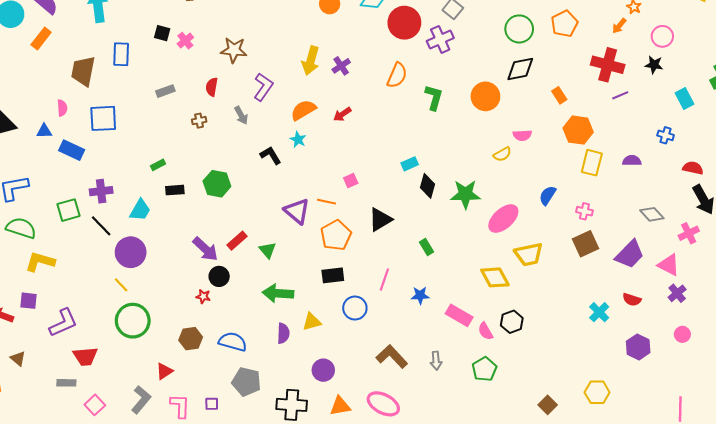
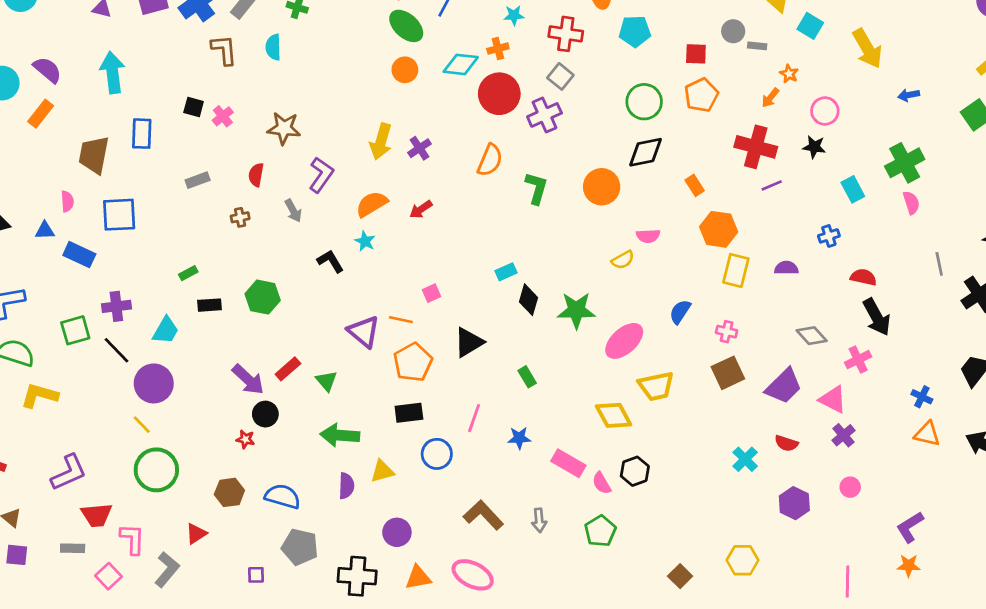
blue cross: (666, 135) -> (829, 236), turned -35
purple square: (28, 301) -> (17, 555), moved
pink L-shape: (180, 406) -> (132, 539), moved

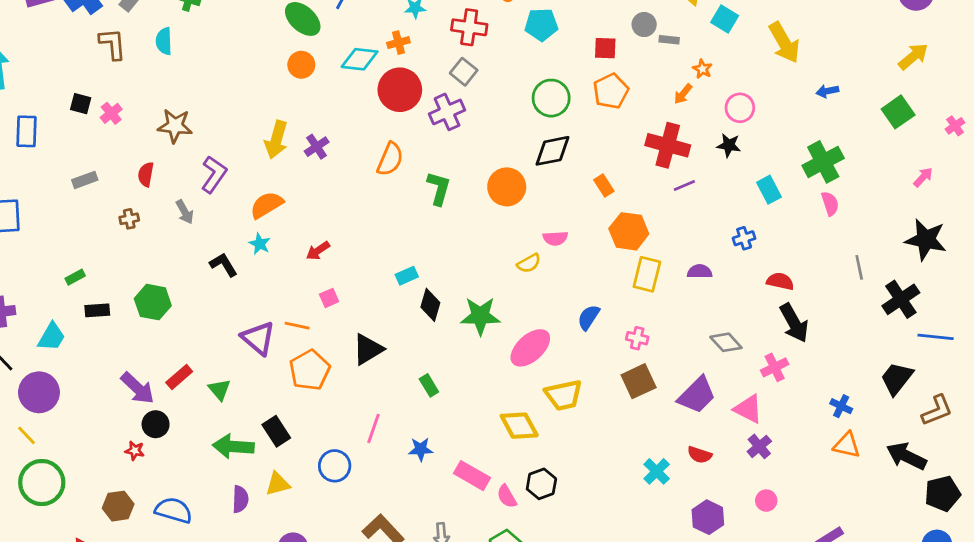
red arrow: (421, 209) -> (318, 251), moved
black rectangle: (409, 413) -> (276, 431), moved, turned 64

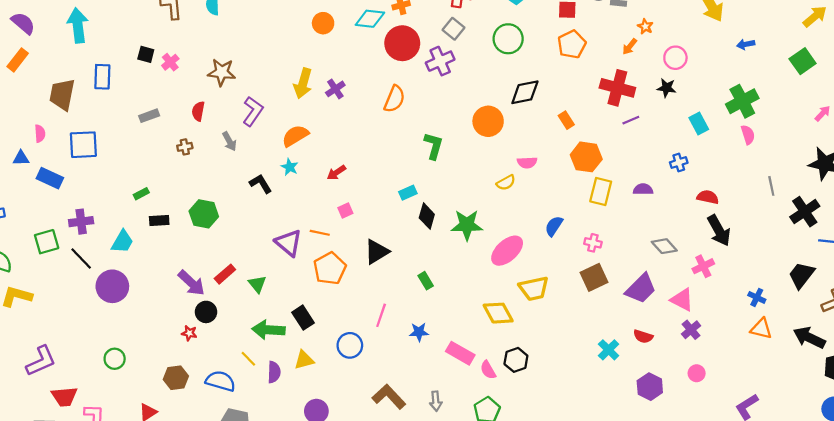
green circle: (551, 98) -> (508, 39), moved
green L-shape: (439, 188) -> (433, 146), moved
yellow line: (26, 435) -> (248, 359), moved
green circle: (42, 483) -> (115, 359), size x0.6

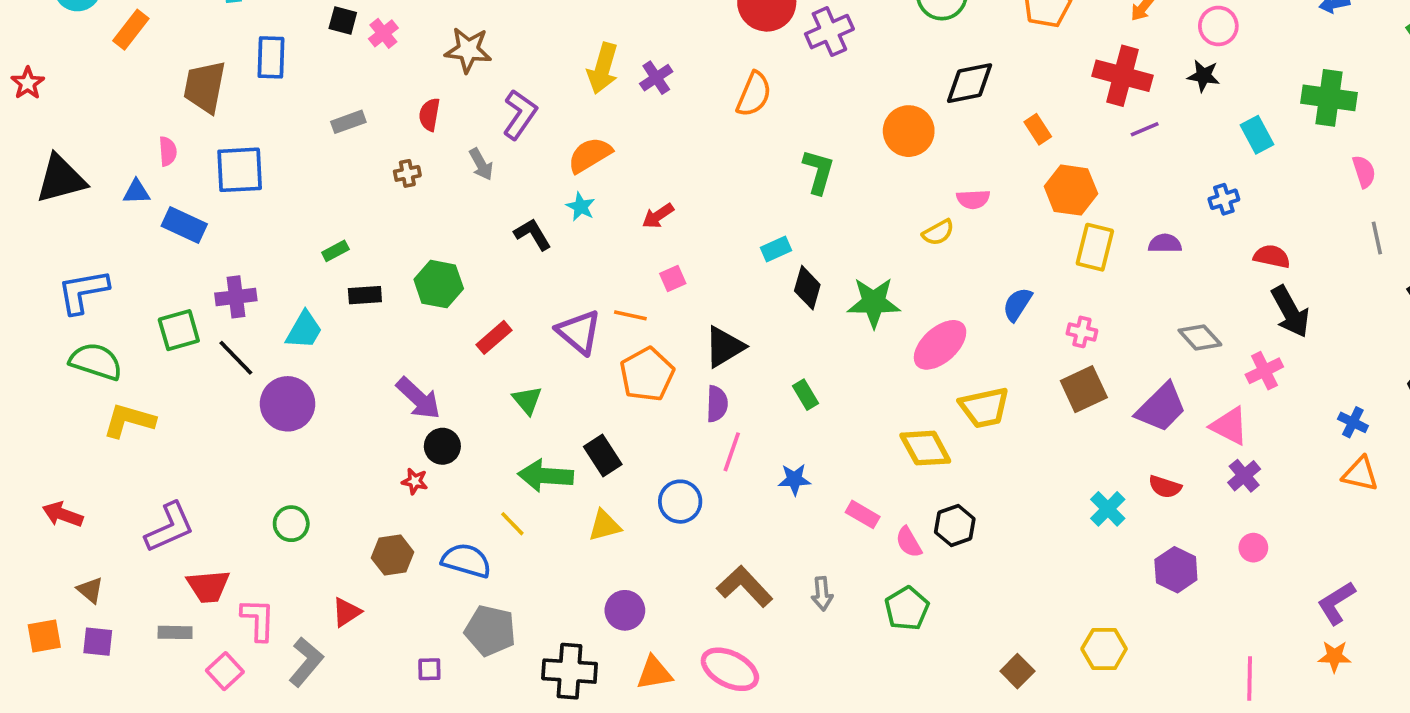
green cross: (742, 101) -> (1329, 98), turned 36
pink semicircle: (748, 135) -> (1364, 172), moved
red rectangle: (225, 274) -> (494, 337), moved
pink rectangle: (460, 353) -> (863, 514), size x0.7
purple semicircle: (274, 372) -> (717, 404), moved

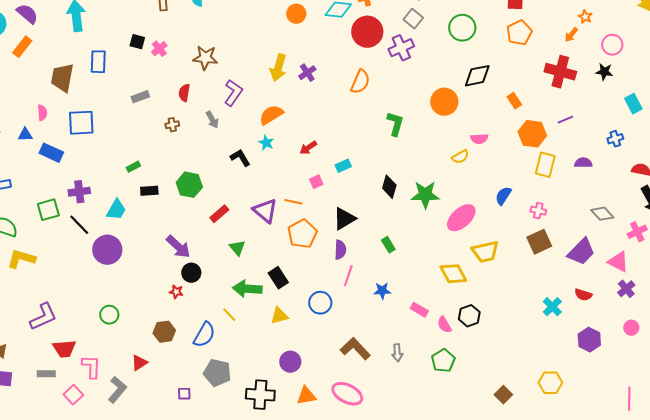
purple line: (1145, 129) -> (565, 120), moved
cyan rectangle: (776, 249) -> (343, 166), moved
blue semicircle: (466, 561) -> (204, 335), turned 104

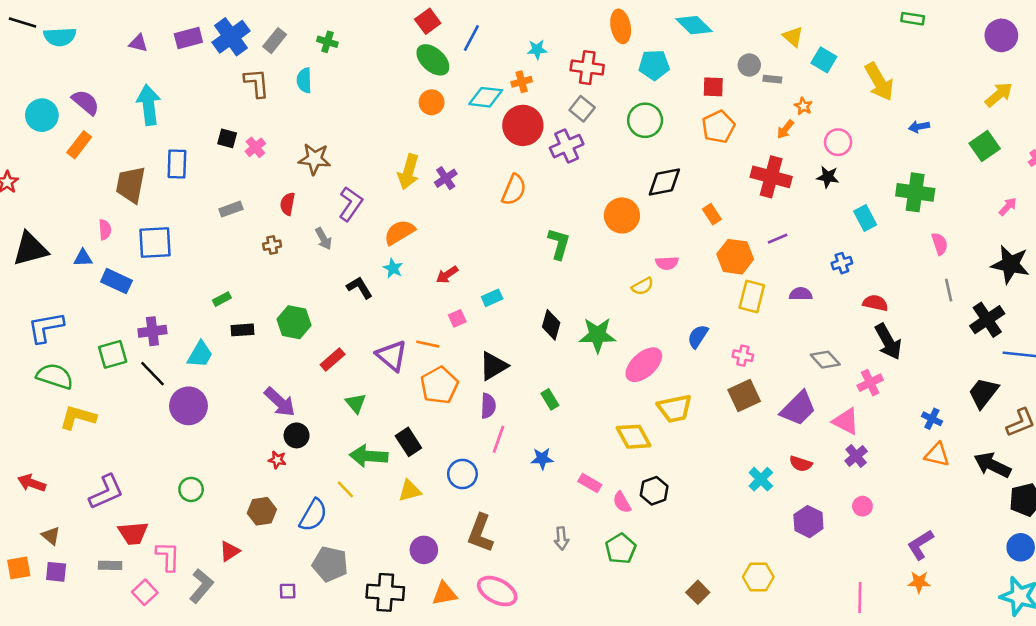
brown L-shape: (355, 349) -> (480, 533), moved, turned -116

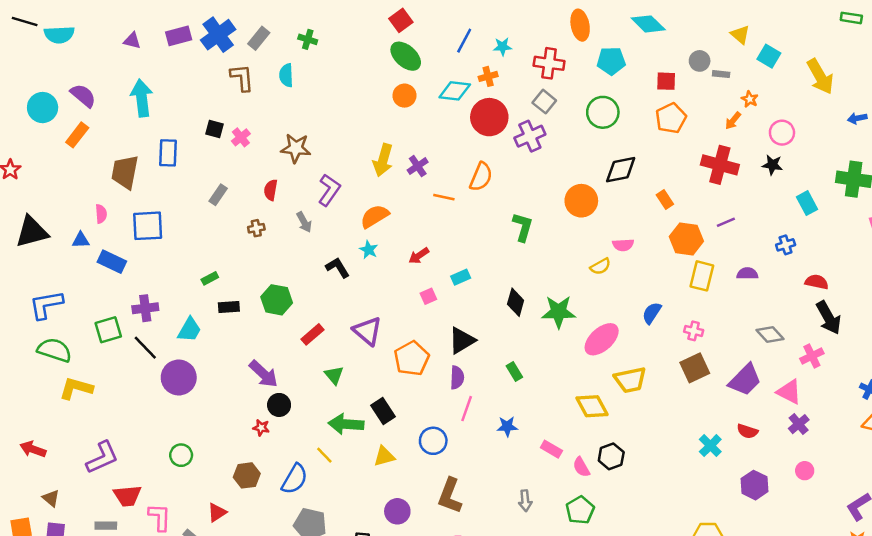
blue line: (471, 38) -> (464, 41), moved
gray rectangle: (231, 209) -> (218, 195), turned -36
orange line: (428, 344) -> (444, 197), moved

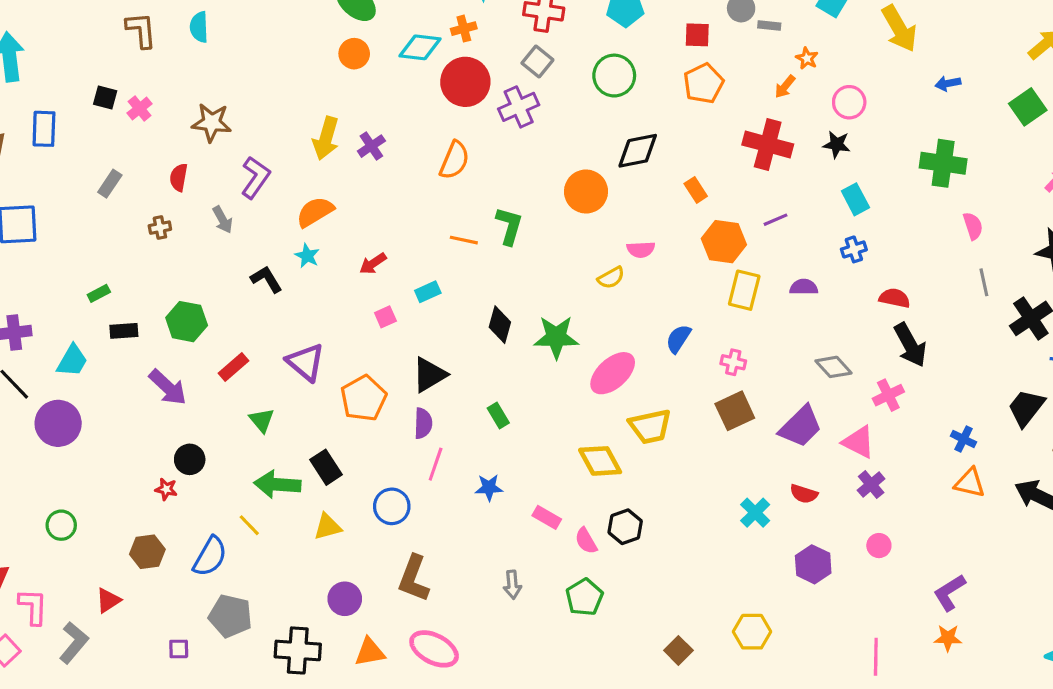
orange line: (444, 197) -> (464, 240), moved
cyan rectangle: (807, 203) -> (855, 199), moved
purple arrow: (264, 374) -> (168, 387), moved

